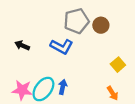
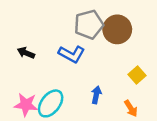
brown circle: (101, 25) -> (117, 29), size x1.5
blue arrow: (63, 87) -> (96, 95), moved

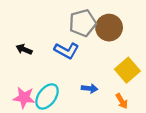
yellow square: (137, 75) -> (127, 70), size x1.5
blue arrow: (96, 95) -> (90, 88), turned 84

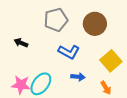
gray pentagon: (83, 23) -> (56, 20), moved
blue L-shape: (67, 51) -> (69, 52), moved

